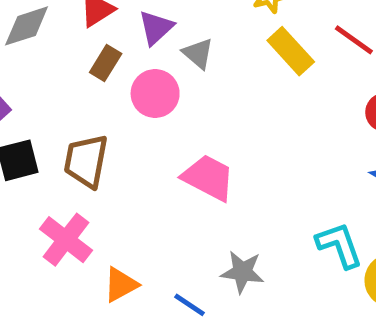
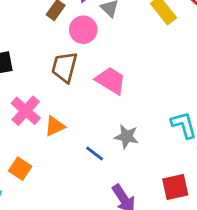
brown trapezoid: (86, 161) -> (64, 67), moved
orange triangle: (121, 285) -> (55, 126), moved

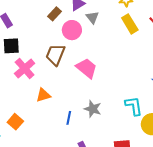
pink cross: (26, 111) -> (25, 68), moved
blue line: (95, 154) -> (69, 118), turned 56

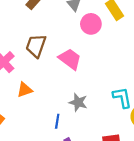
pink circle: (72, 30) -> (91, 24), moved
blue line: (69, 118) -> (57, 121), moved

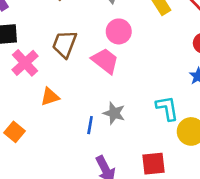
pink circle: (91, 24) -> (119, 31), moved
blue line: (57, 121) -> (90, 125), moved

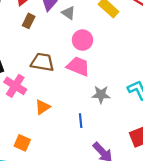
brown trapezoid: (64, 44) -> (42, 62), turned 95
gray star: (114, 113) -> (101, 95), moved

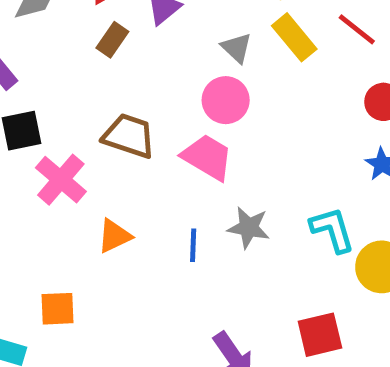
gray triangle: (68, 13) -> (237, 48), moved
blue line: (81, 121) -> (193, 245), moved
orange square: (22, 143) -> (57, 309), turned -35

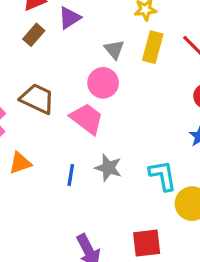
yellow rectangle: (294, 37) -> (153, 47), turned 48

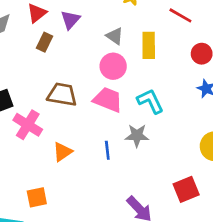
yellow rectangle: (153, 47) -> (149, 45), moved
cyan L-shape: (163, 176) -> (150, 101), moved

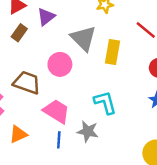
gray triangle: (115, 36) -> (83, 38), size x1.6
pink circle: (113, 66) -> (60, 64), moved
pink trapezoid: (108, 100) -> (56, 111), moved

